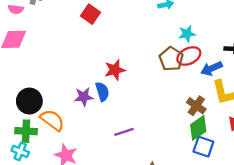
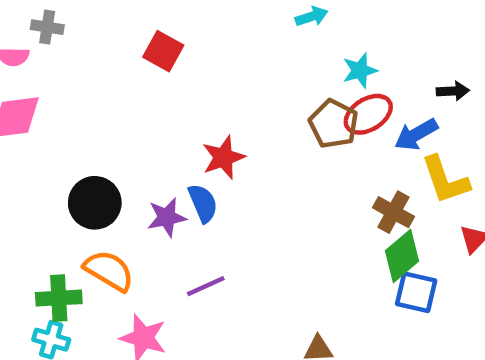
black circle: (29, 101) -> (95, 203), moved
purple line: (124, 132) -> (206, 286), moved

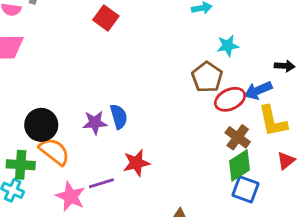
red ellipse: (368, 114) -> (230, 99), moved
red star: (223, 157) -> (136, 163), moved
black circle: (95, 203) -> (41, 125), moved
purple line: (206, 286) -> (101, 183), moved

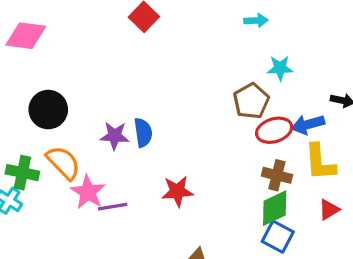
black circle: (41, 125) -> (48, 110), moved
brown cross: (238, 137) -> (277, 175), turned -30
red star: (136, 163) -> (177, 191), moved
pink star: (71, 196) -> (88, 192), moved

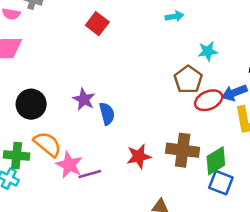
cyan arrow: (256, 20) -> (174, 16), moved
purple star: (115, 136) -> (84, 99), moved, turned 30
brown cross: (277, 175) -> (183, 150), moved, size x1.4

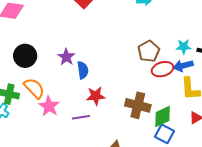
cyan star: (208, 51) -> (184, 47), moved
red star: (139, 156) -> (96, 96), moved
purple line: (90, 174) -> (81, 117), moved

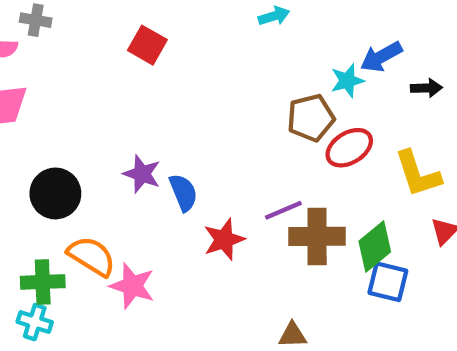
cyan star: (184, 47) -> (347, 81), moved
brown pentagon: (149, 51) -> (311, 118), turned 30
blue arrow: (183, 66) -> (381, 57), moved
purple line: (81, 117) -> (283, 210), moved

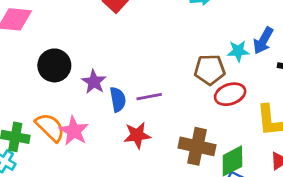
blue arrow: (381, 57) -> (263, 41), turned -44
black circle: (55, 193) -> (54, 65), moved
purple line: (283, 210) -> (149, 97), moved
pink star: (132, 286) -> (74, 131), moved

